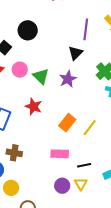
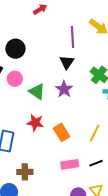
pink circle: (20, 70) -> (15, 79), moved
orange rectangle: (67, 123) -> (62, 132), moved, turned -60
black line: (84, 165) -> (96, 163), moved

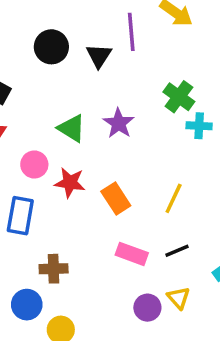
black circle: (15, 49) -> (51, 47), moved
black triangle: (67, 62) -> (99, 56), moved
pink circle: (15, 79) -> (34, 164), moved
pink rectangle: (70, 164) -> (132, 254), turned 30

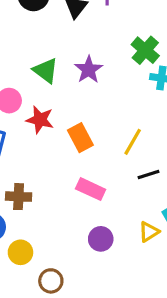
black line: (177, 251) -> (149, 174), moved
yellow triangle: (179, 298) -> (149, 232), moved, turned 35

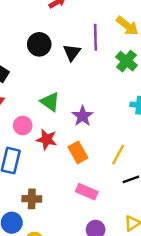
green cross: (145, 50) -> (126, 61), moved
purple star: (89, 70) -> (83, 116), moved

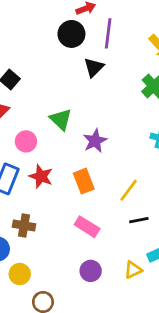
purple line: (95, 37) -> (108, 33), moved
black circle: (39, 44) -> (71, 34), moved
red star: (47, 140) -> (41, 176), moved

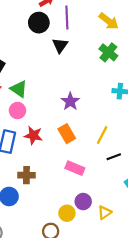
green triangle: (61, 119) -> (19, 89), moved
yellow triangle: (133, 270) -> (105, 213), moved
yellow circle: (20, 274) -> (67, 213), moved

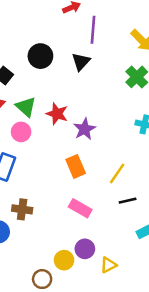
black circle: (39, 23) -> (40, 56), moved
red star: (33, 135) -> (57, 114), moved

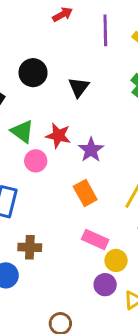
purple line: (93, 30) -> (105, 30), moved
black triangle: (81, 62) -> (79, 87), moved
pink circle: (21, 132) -> (36, 161), moved
yellow circle: (64, 260) -> (116, 260), moved

